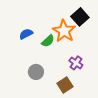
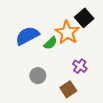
blue semicircle: (26, 34) -> (27, 36), size x1.6

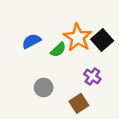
black square: (84, 18) -> (102, 40), moved
blue semicircle: (27, 36) -> (31, 41), size x0.7

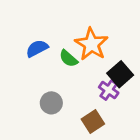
black square: (102, 40) -> (120, 74), moved
green semicircle: (58, 50) -> (69, 58), turned 84

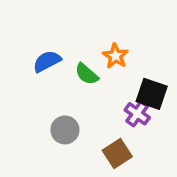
orange star: (91, 44) -> (115, 56), size x0.6
black square: (120, 74) -> (152, 94), turned -30

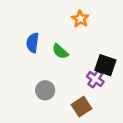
orange star: (115, 56) -> (80, 19), moved
blue semicircle: (47, 61) -> (33, 43), turned -54

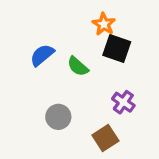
blue semicircle: (33, 43) -> (42, 55), turned 42
black square: (105, 65) -> (117, 49), moved

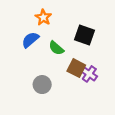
orange star: (104, 24) -> (43, 17), moved
brown square: (105, 138) -> (76, 68), moved, turned -30

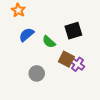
orange star: (43, 17) -> (18, 10), moved
black square: (85, 35) -> (73, 31), turned -36

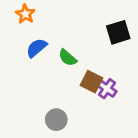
black square: (73, 31) -> (118, 32), moved
gray circle: (37, 73) -> (56, 120), moved

